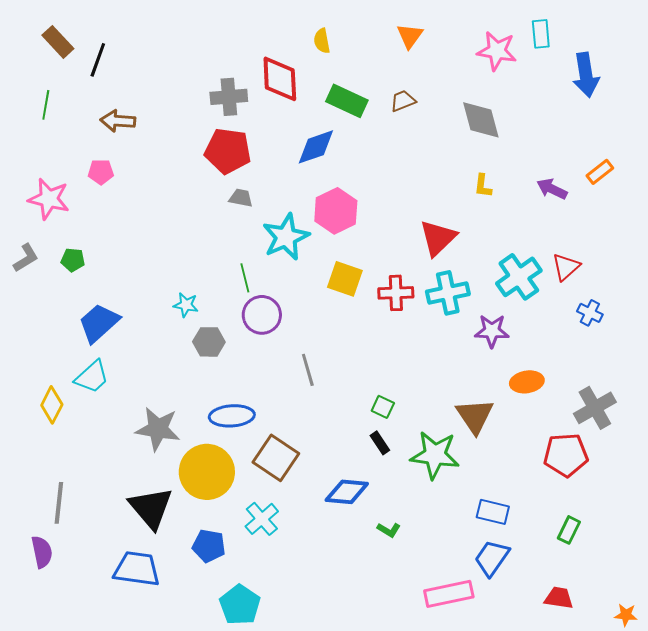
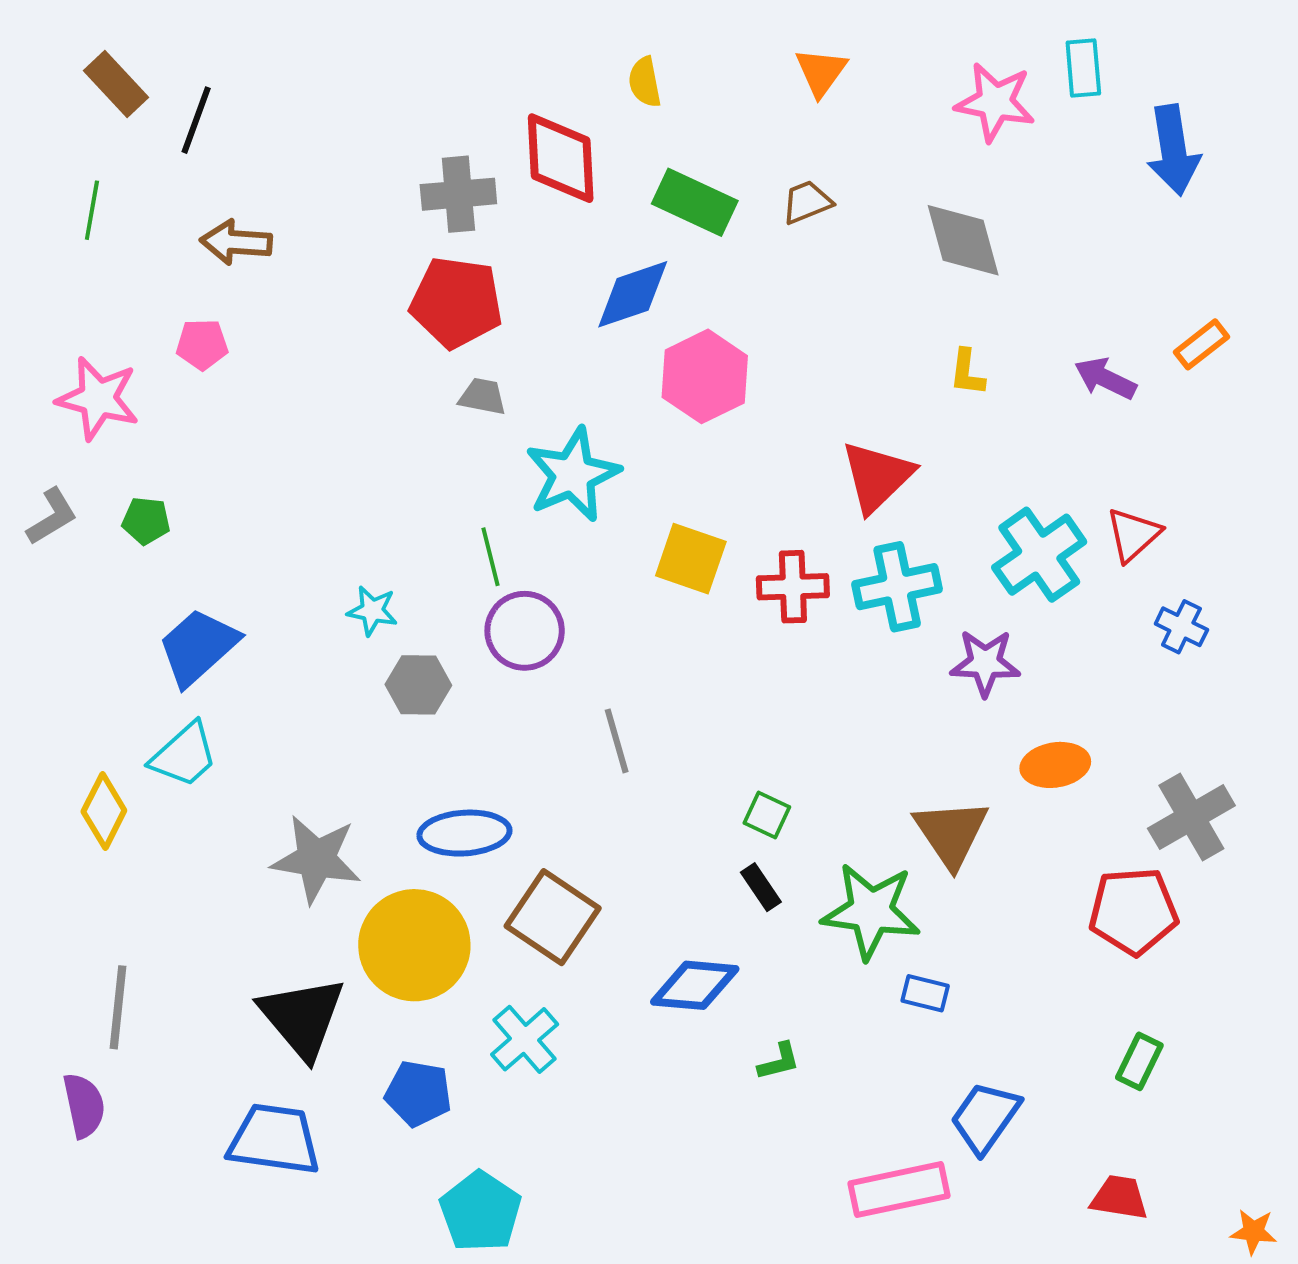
pink hexagon: (336, 211) -> (705, 376), moved
blue rectangle: (493, 512) -> (925, 993), moved, size x0.7
green L-shape: (389, 530) -> (779, 1061), turned -45

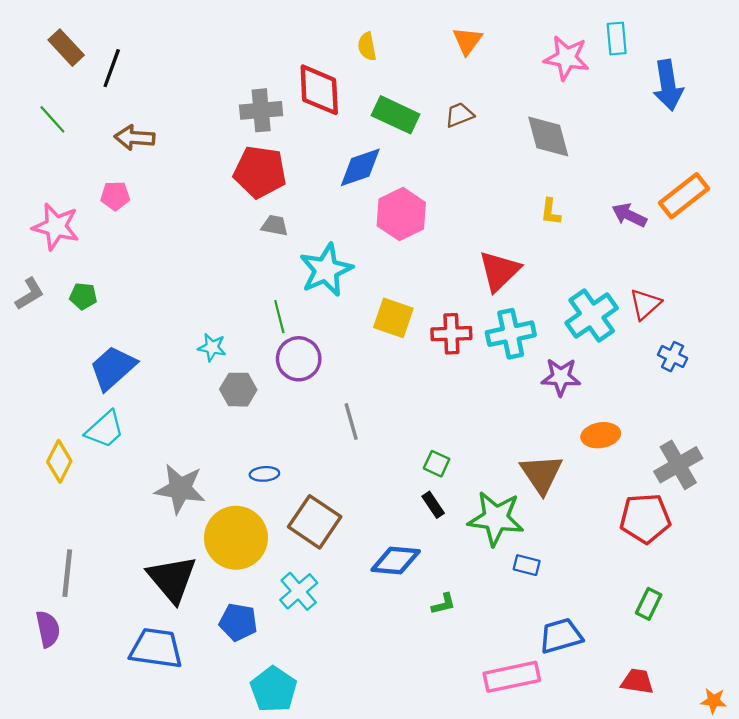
green line: (92, 210) -> (52, 119), turned -52
orange rectangle: (1201, 344) -> (684, 196), size x1.6
blue ellipse: (464, 833) -> (264, 474), size x0.6
blue trapezoid: (985, 1117) -> (561, 636), turned 39

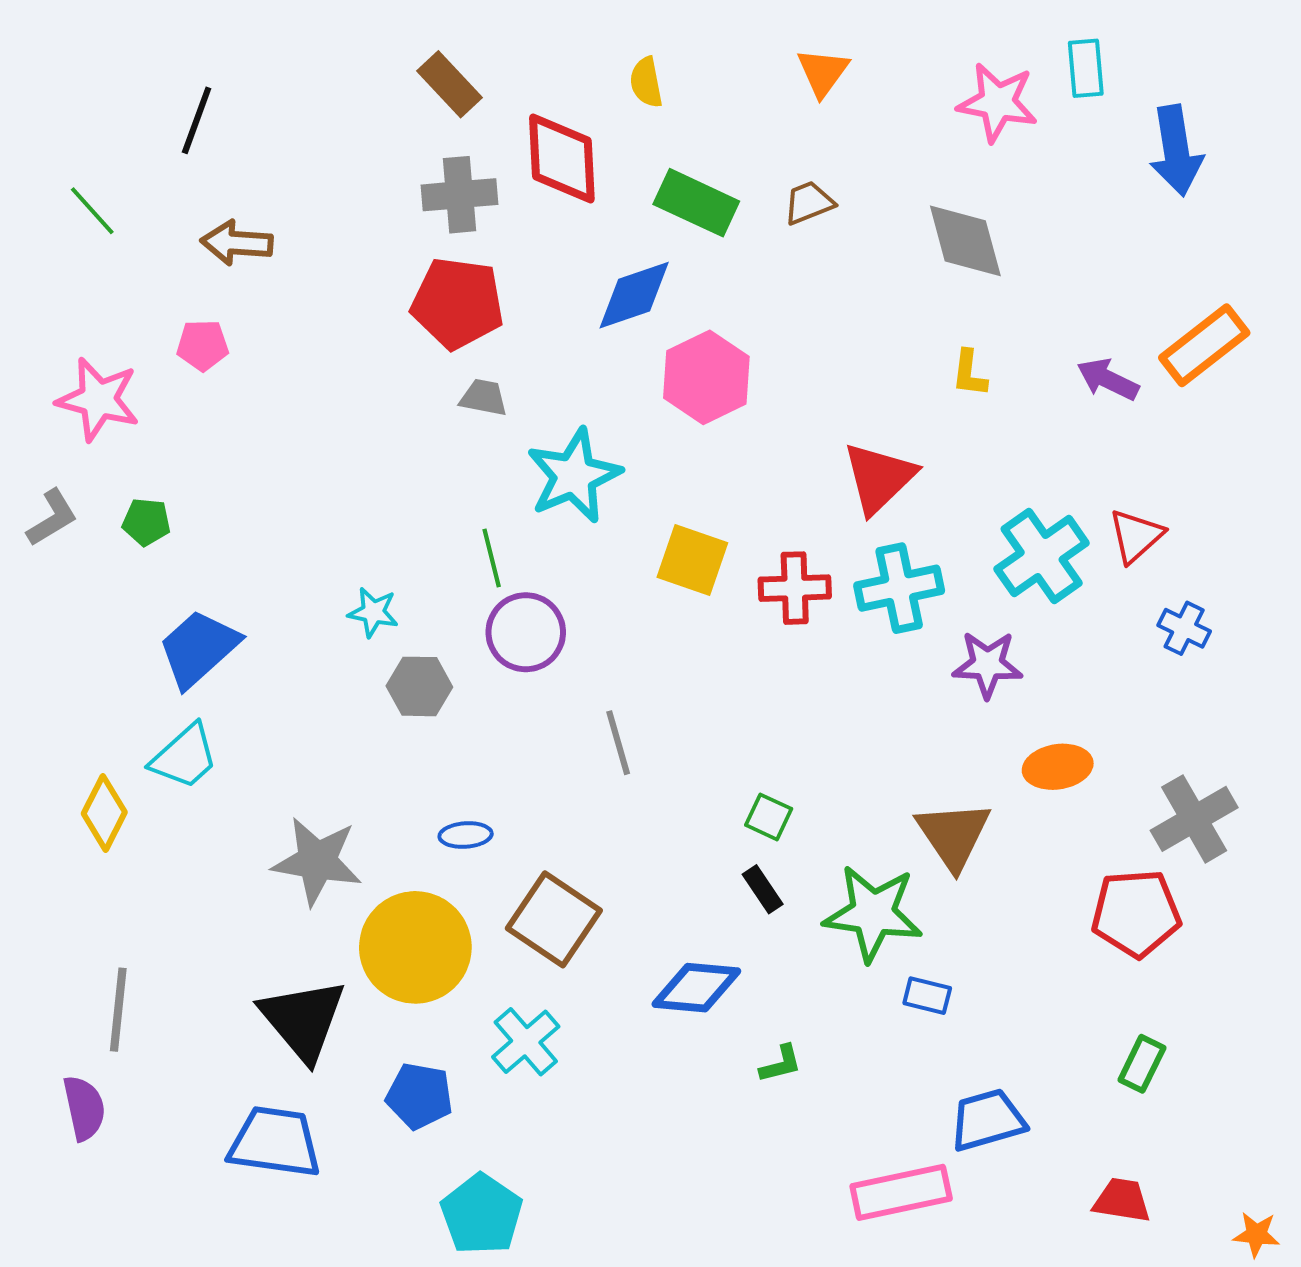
brown rectangle: (66, 48) -> (449, 84), moved

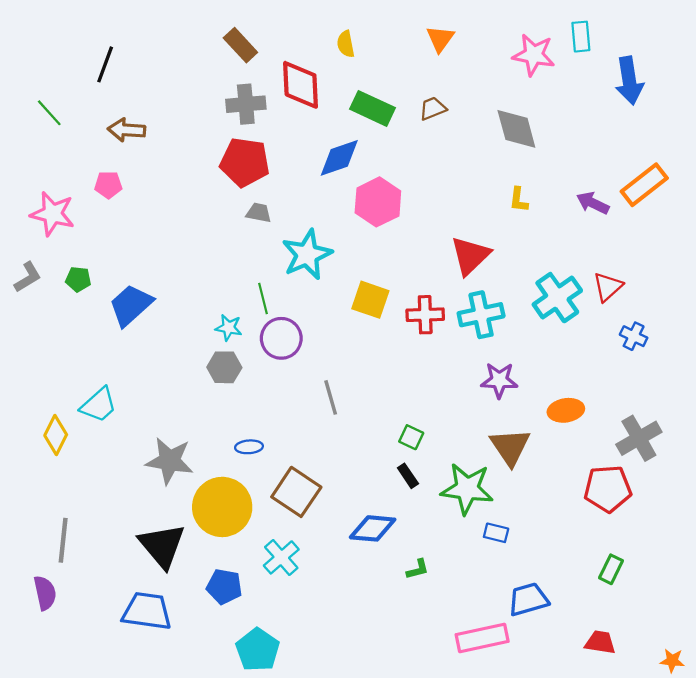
cyan star: (373, 612) -> (229, 328), moved
blue trapezoid: (199, 648) -> (131, 305), moved
purple star: (987, 664) -> (499, 380), moved

